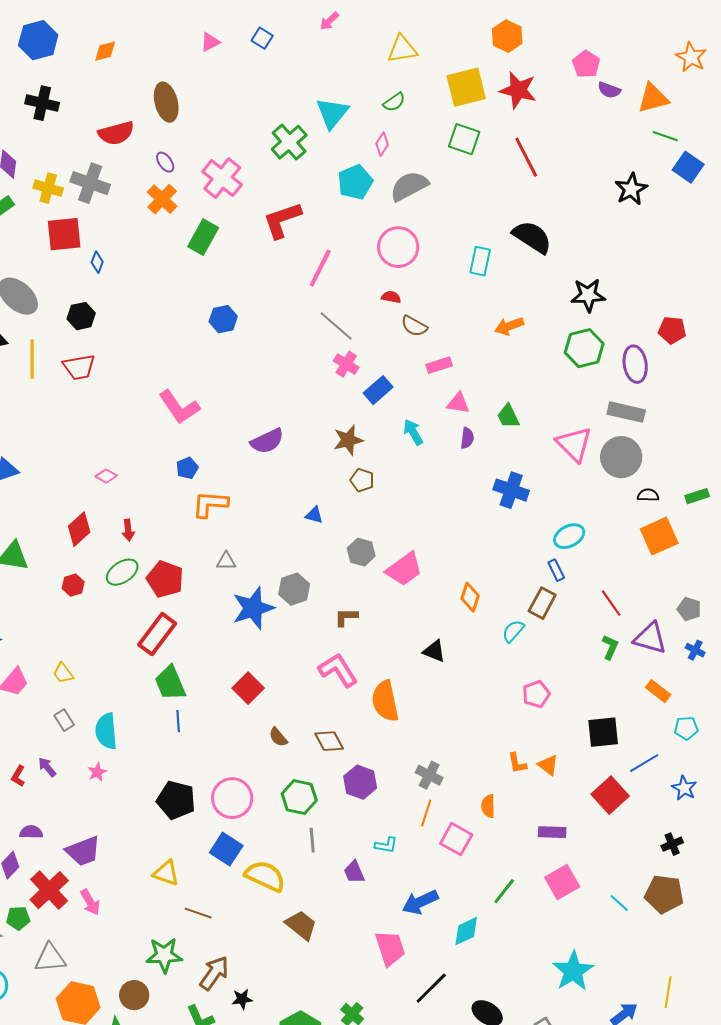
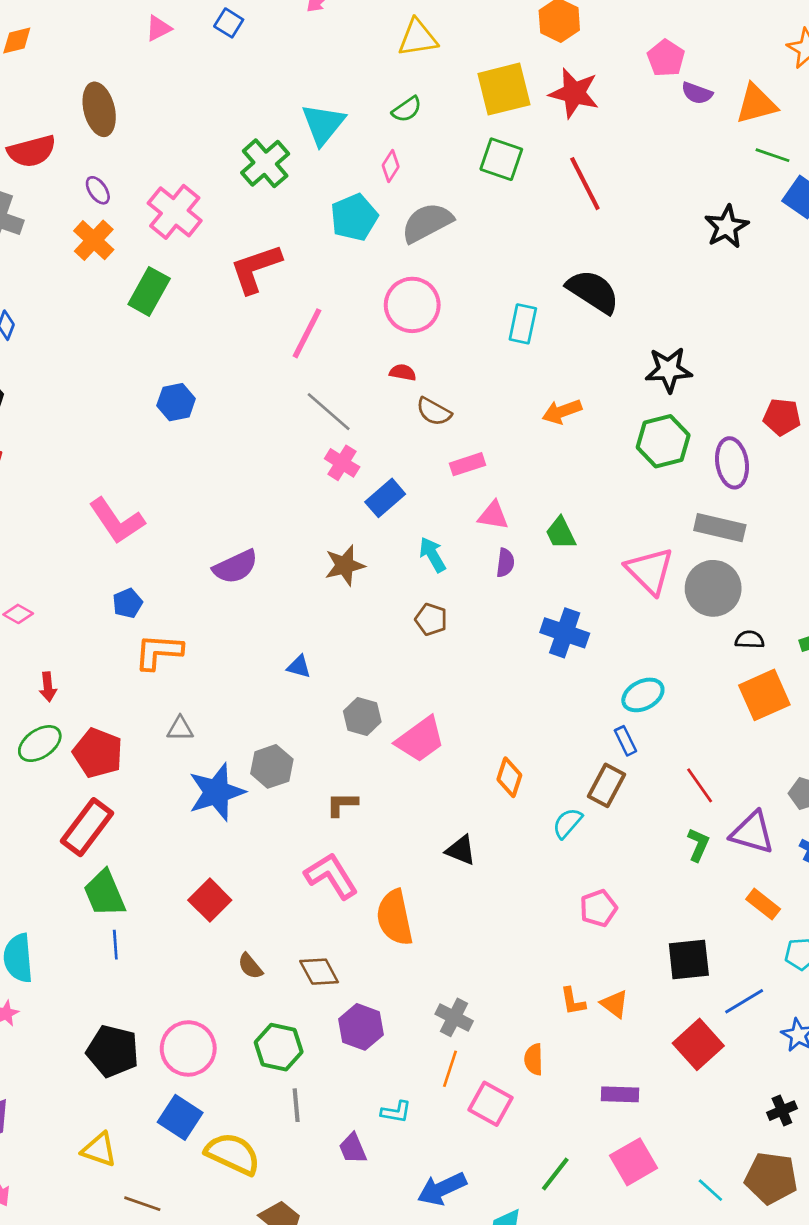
brown pentagon: (362, 480) -> (431, 619), moved

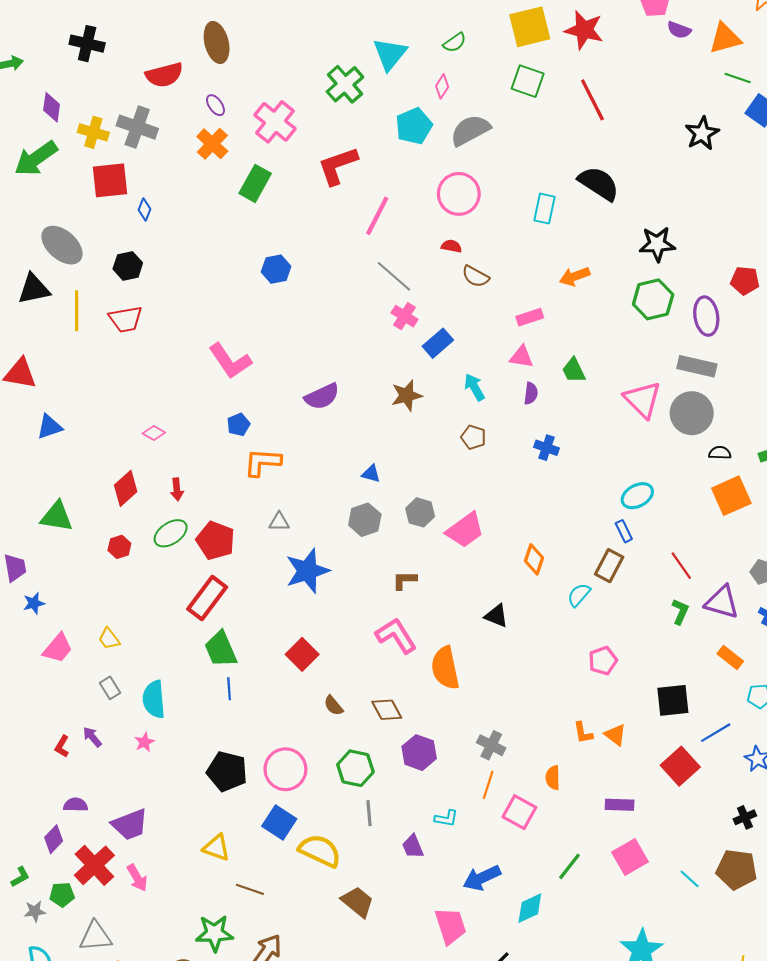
pink rectangle: (468, 464) -> (530, 317), moved
blue cross: (565, 633) -> (546, 448), moved, size x0.7
gray hexagon: (272, 766) -> (365, 520), moved

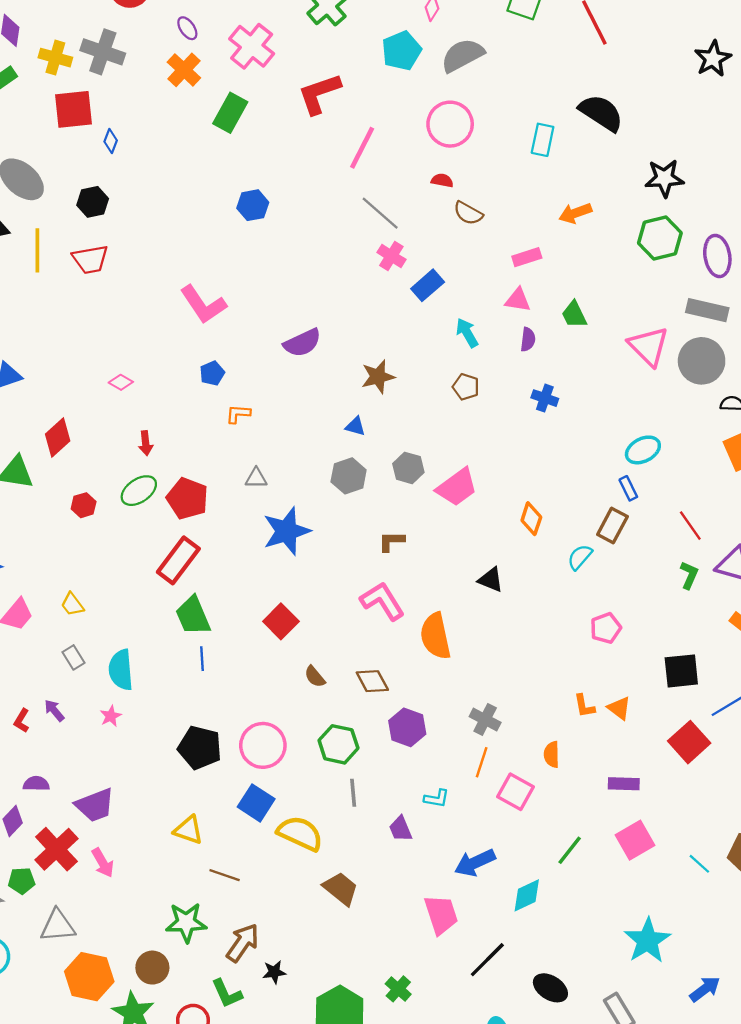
brown star: (407, 395) -> (378, 377), moved
orange L-shape: (262, 462) -> (238, 414), size x0.6
red diamond: (126, 488) -> (58, 438), moved

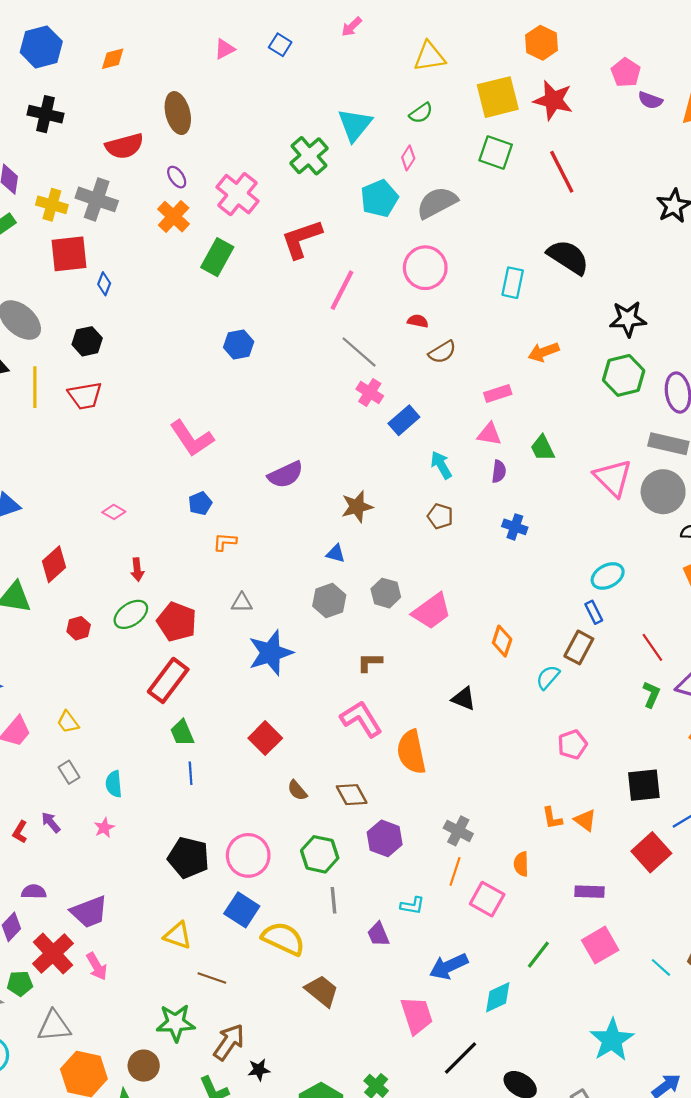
brown semicircle: (468, 213) -> (442, 352), turned -60
green trapezoid: (193, 616) -> (182, 733), size x0.7
cyan semicircle: (121, 670) -> (114, 784), size x0.7

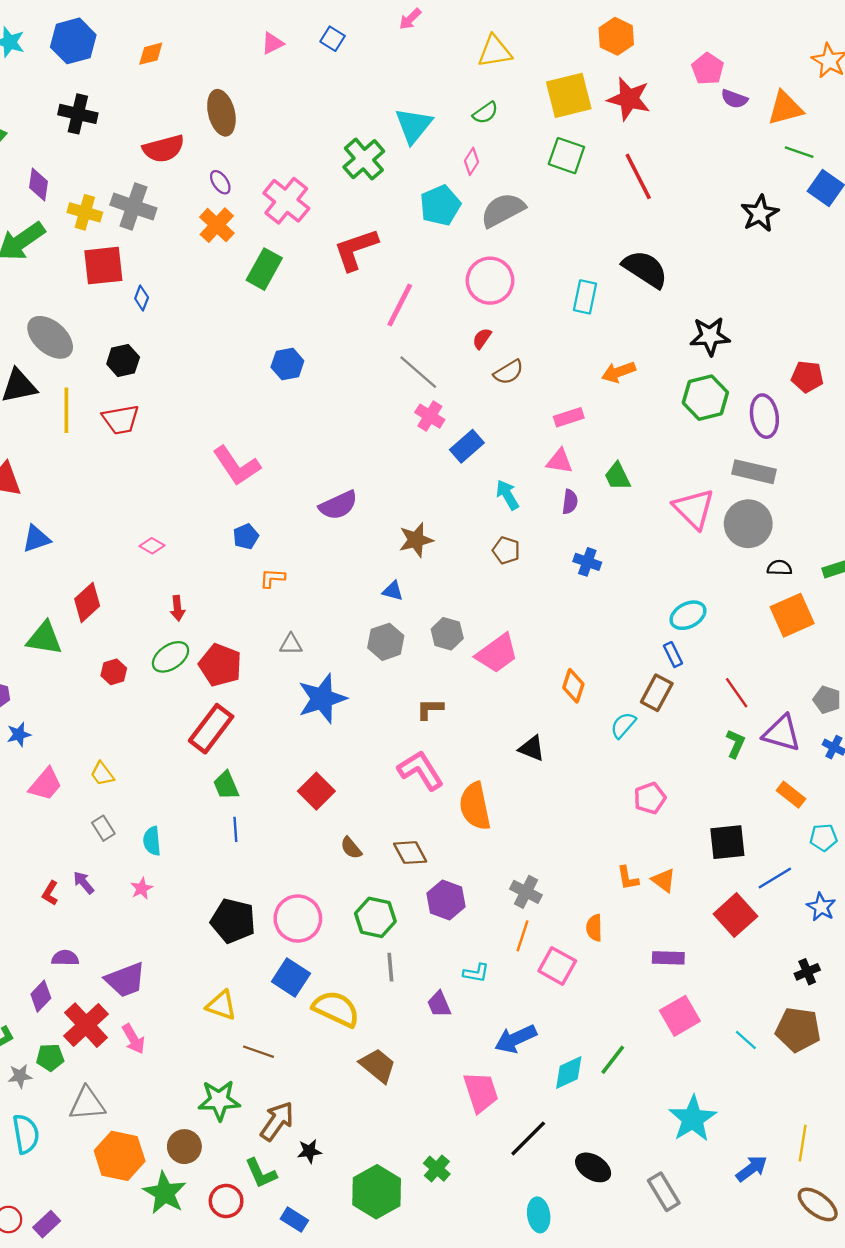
red semicircle: (418, 321) -> (482, 339), turned -66
green line: (538, 955) -> (613, 1060), moved

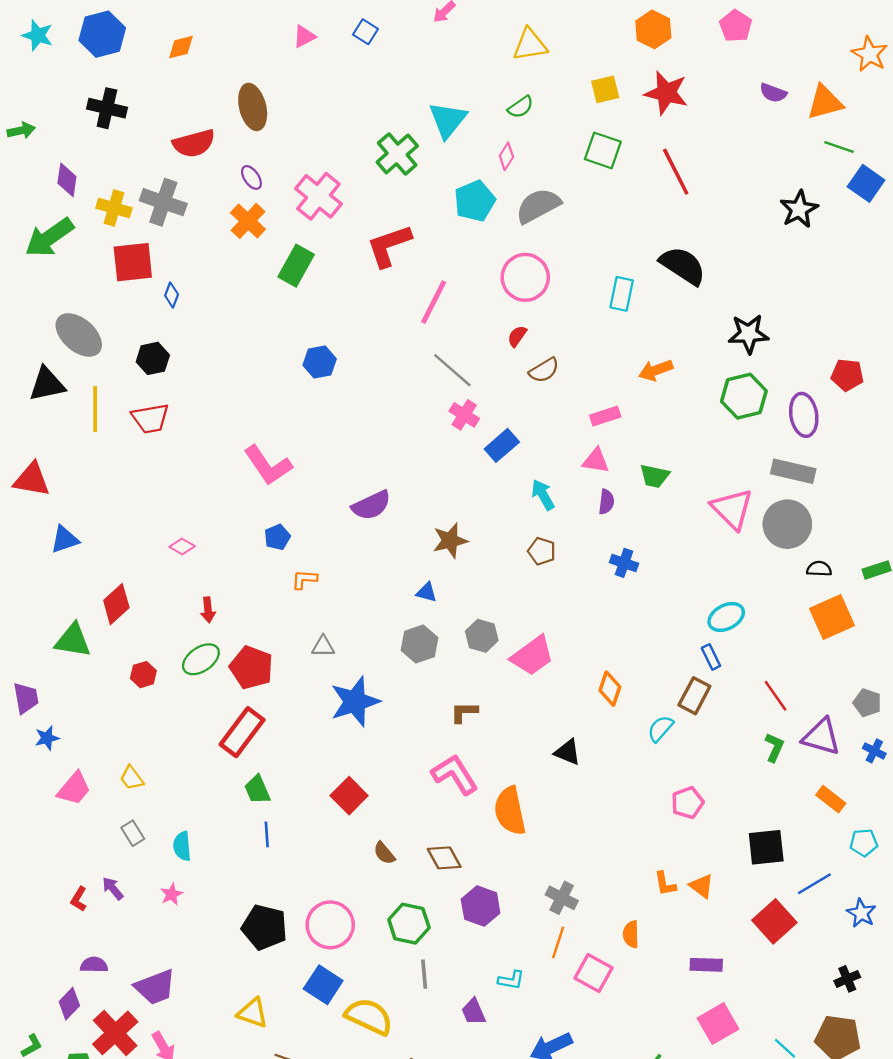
pink pentagon: (708, 69) -> (736, 26), moved
yellow square: (569, 95) -> (605, 89), size x0.6
green trapezoid: (617, 476) -> (655, 476), turned -52

